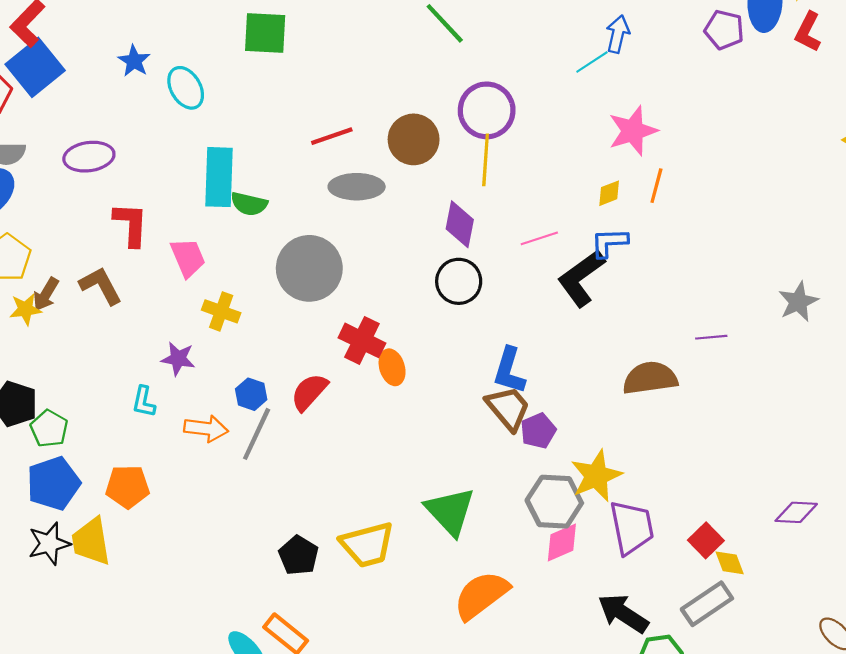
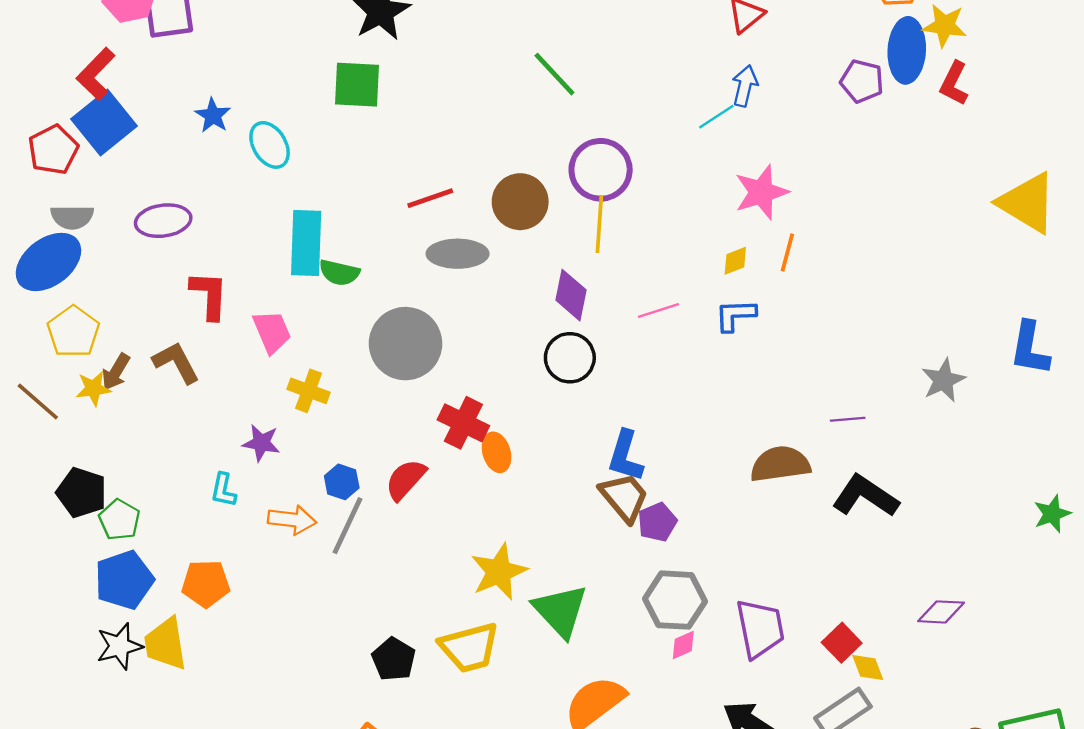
black L-shape: (581, 278) -> (865, 496), moved, turned 70
yellow star: (596, 476) -> (499, 572), moved
pink diamond: (562, 543) -> (683, 645), size x0.7

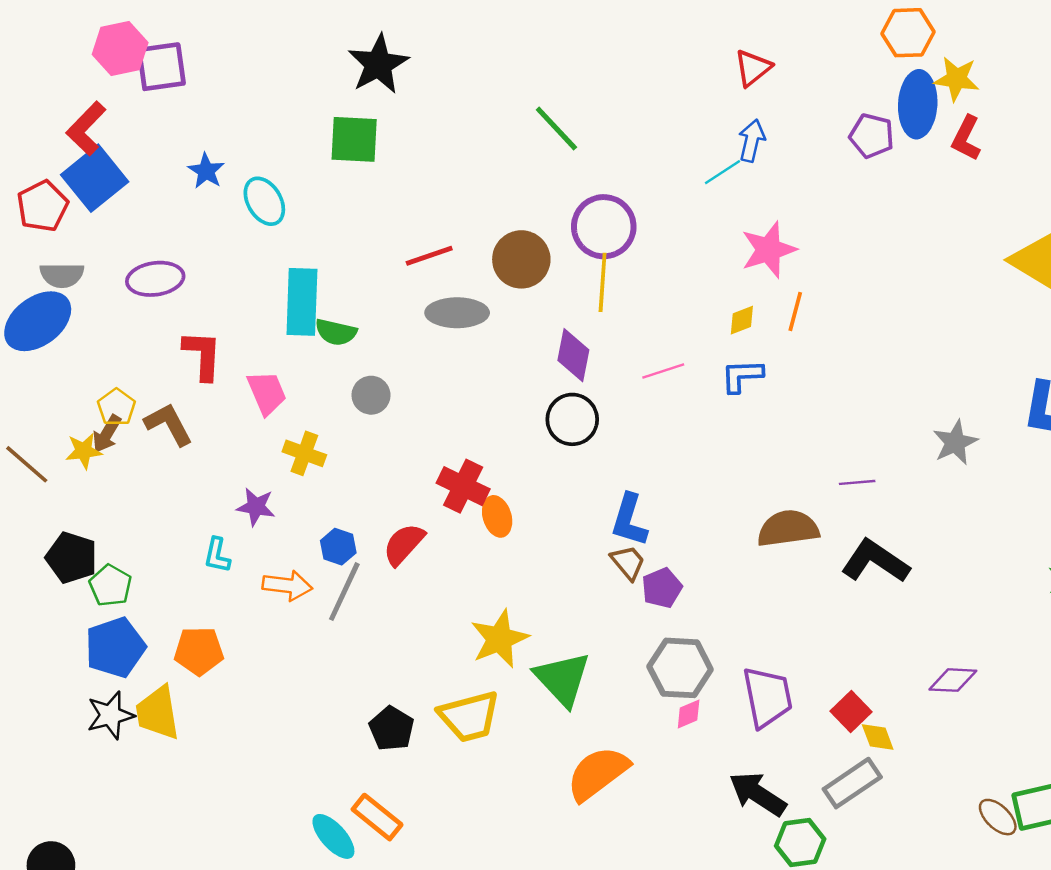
yellow pentagon: (73, 332) -> (116, 407), moved, size x0.7
gray circle: (405, 344) -> (371, 395), moved, size x0.5
brown trapezoid: (624, 497) -> (628, 562), size x0.7

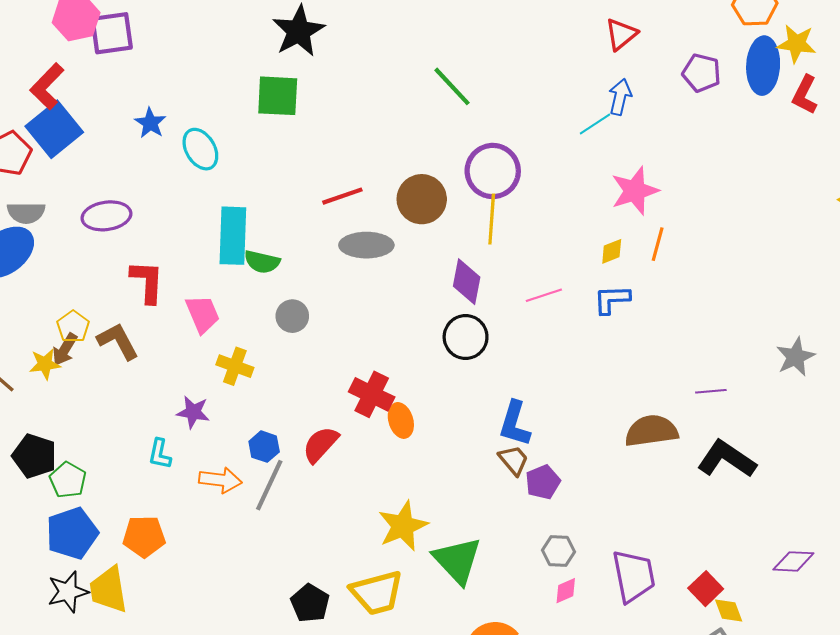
purple pentagon: (872, 136) -> (701, 73), moved
gray hexagon: (680, 668) -> (558, 551), size x0.6

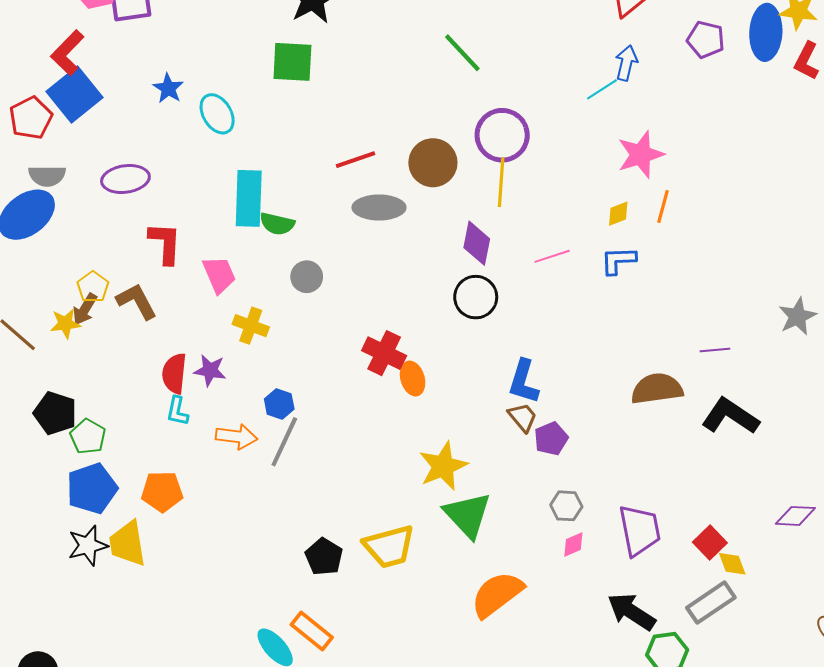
red semicircle: (320, 445) -> (174, 373), moved, turned -36
yellow star: (403, 526) -> (443, 466), moved

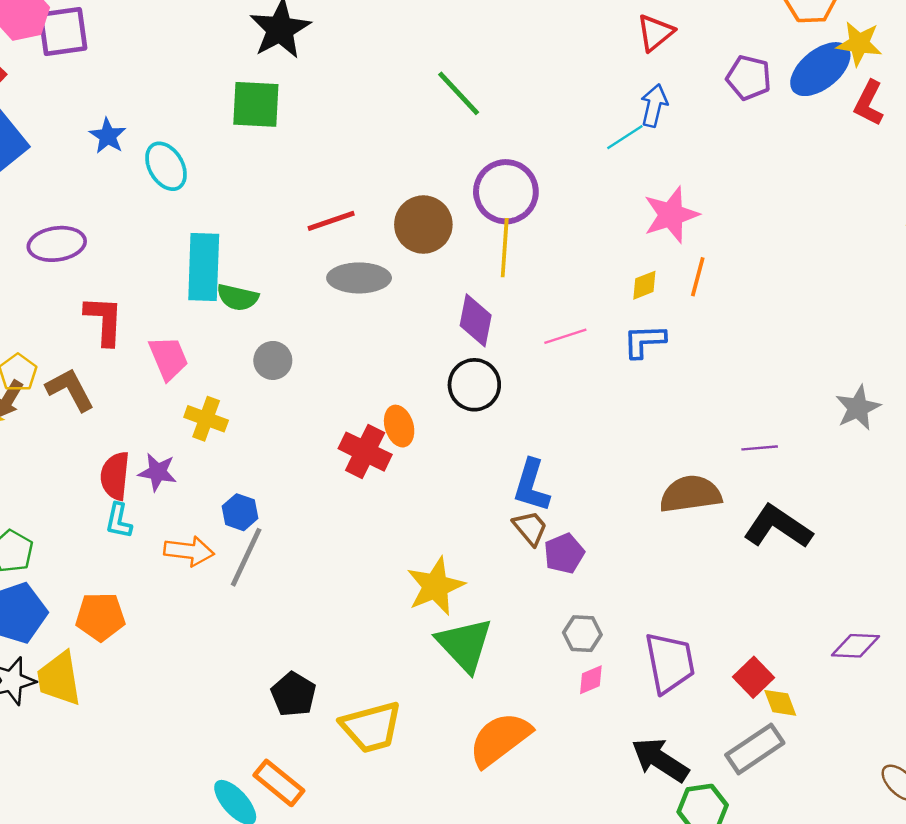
blue ellipse: (766, 32) -> (820, 69), turned 48
orange ellipse: (413, 379) -> (399, 426), moved
yellow trapezoid: (389, 547) -> (371, 727), moved

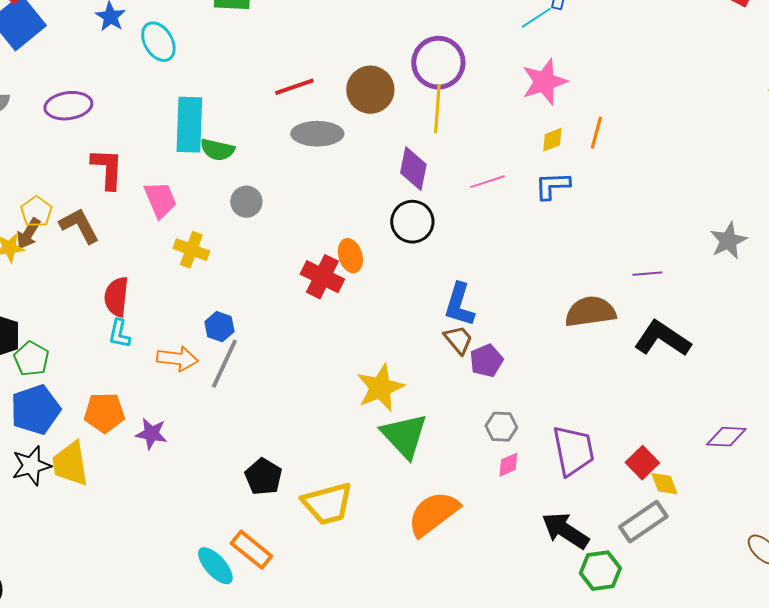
pink star: (671, 215) -> (544, 82), moved
purple star: (158, 472) -> (151, 434), moved

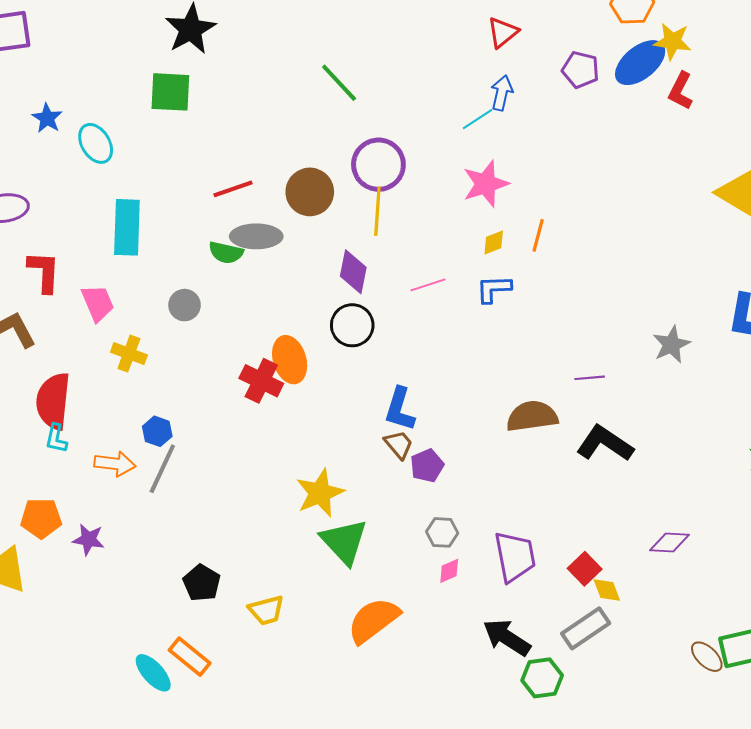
green semicircle: (217, 150) -> (226, 253), moved
orange ellipse: (350, 256) -> (290, 360), size x1.4
red semicircle: (116, 297) -> (53, 401), size x1.4
yellow trapezoid: (327, 504) -> (266, 610), size x0.7

